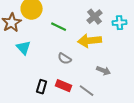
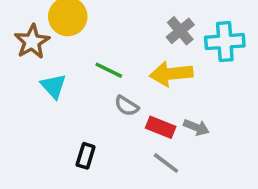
cyan cross: (120, 23) -> (225, 42), size x1.5
green line: (59, 27) -> (109, 70), moved
red rectangle: (64, 86) -> (161, 127), moved

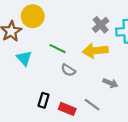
red rectangle: (161, 127) -> (67, 109), moved

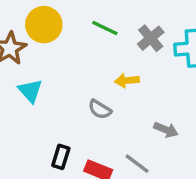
green line: (57, 49) -> (105, 28), moved
yellow arrow: (95, 51) -> (127, 81), moved, size x0.6

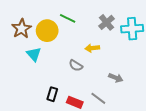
yellow circle: (44, 25) -> (47, 31), moved
green line: (105, 28) -> (68, 18), moved

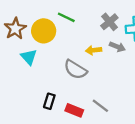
gray semicircle: (76, 65) -> (75, 69), size x1.5
gray arrow: (116, 78) -> (117, 47), moved

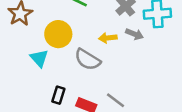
yellow circle: (44, 31) -> (58, 34), moved
cyan triangle: (29, 57) -> (39, 58), moved

